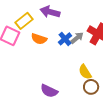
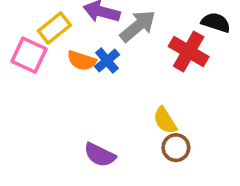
gray arrow: (77, 38) -> (138, 26), moved, size x1.5
blue cross: (65, 39) -> (107, 61), moved

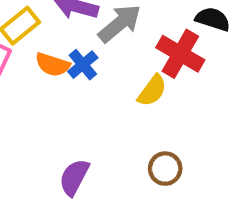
yellow semicircle: (165, 120) -> (152, 91), moved, turned -112
purple semicircle: (100, 155) -> (74, 177), turned 92

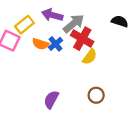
red cross: (180, 54) -> (82, 39), moved

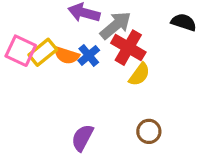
yellow rectangle: (24, 25) -> (43, 52), moved

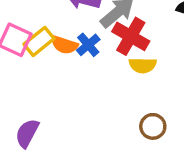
yellow semicircle: (139, 74) -> (143, 65), turned 55
purple semicircle: (82, 138) -> (27, 133), moved

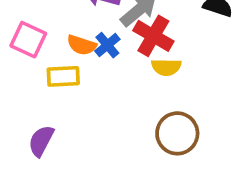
yellow rectangle: (39, 41) -> (63, 76), moved, turned 36
brown circle: (153, 126) -> (177, 133), size x1.5

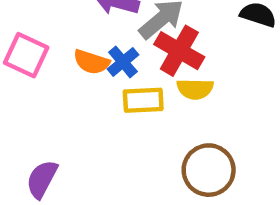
yellow rectangle: (63, 76) -> (143, 100), moved

